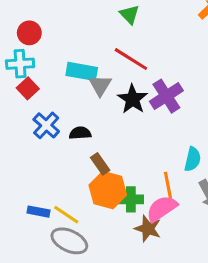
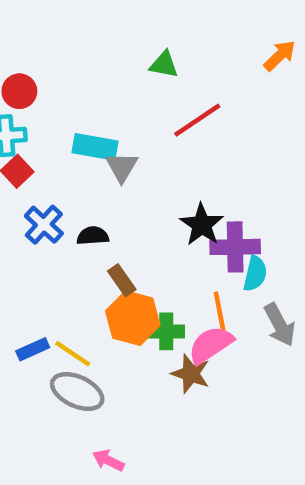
green triangle: (129, 14) -> (164, 65), turned -35
red line: (131, 59) -> (197, 120), moved, turned -66
purple cross: (166, 96) -> (235, 247), moved, turned 32
black star: (132, 99) -> (202, 225), moved
blue rectangle: (39, 212) -> (33, 349), turned -35

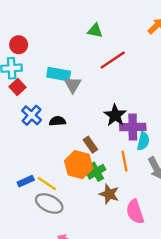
brown rectangle: (122, 280) -> (90, 145), moved
green cross: (166, 331) -> (96, 172), turned -30
pink semicircle: (211, 345) -> (135, 212), moved, turned -75

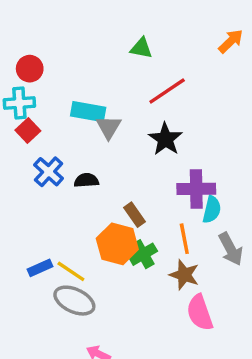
black star: (115, 115) -> (165, 139), moved
brown star: (109, 194) -> (184, 275), moved

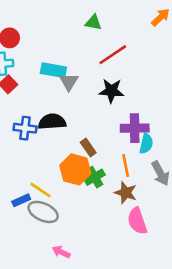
black star: (165, 139) -> (111, 91), turned -30
blue cross: (49, 172) -> (25, 128), moved, turned -35
black semicircle: (86, 180) -> (52, 122), size x1.5
blue rectangle: (40, 268) -> (21, 200), moved

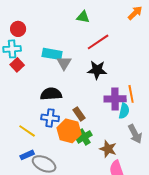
blue cross: (25, 128) -> (50, 118), moved
orange line: (126, 166) -> (131, 94), moved
yellow line: (41, 190) -> (27, 131), moved

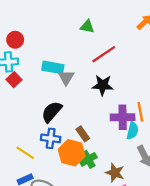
black semicircle: (51, 94) -> (52, 112), turned -45

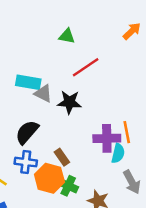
gray triangle: (66, 77) -> (43, 93), turned -35
black star: (103, 85) -> (69, 102), moved
green cross: (88, 159) -> (68, 186), turned -35

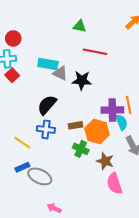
red line: (86, 67) -> (95, 52), turned 45
cyan semicircle: (118, 153) -> (122, 122), turned -35
brown rectangle: (62, 157) -> (76, 125), turned -64
orange hexagon: (49, 178) -> (97, 131), moved

